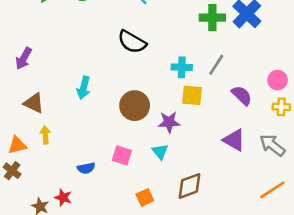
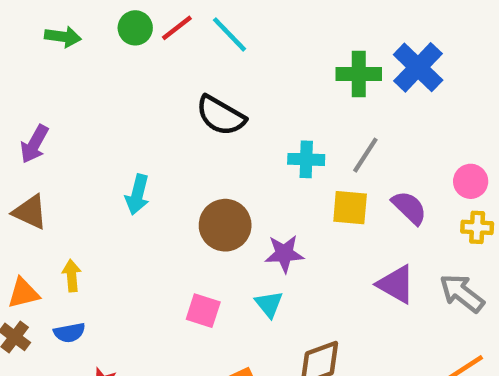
yellow square: (192, 95) -> (350, 208), moved
brown triangle: (34, 103) -> (30, 212), moved
blue semicircle: (86, 168) -> (69, 333), moved

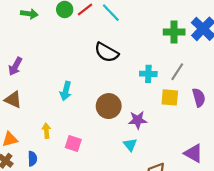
purple semicircle: (409, 208) -> (199, 97), turned 30
yellow arrow: (72, 276) -> (46, 131), moved
purple triangle: (396, 284) -> (193, 153), moved
pink square: (203, 311) -> (73, 144), moved
blue semicircle: (69, 333) -> (32, 159), turned -80

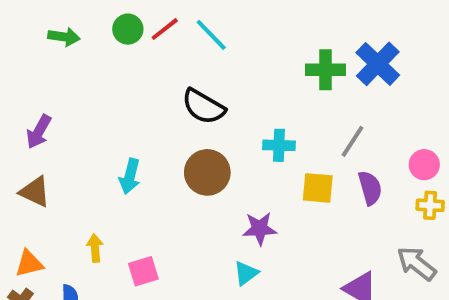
gray line: (177, 72) -> (353, 141), moved
brown circle: (109, 106) -> (207, 172), moved
pink square: (73, 144) -> (143, 271), turned -35
cyan triangle: (130, 145) -> (246, 273), turned 32

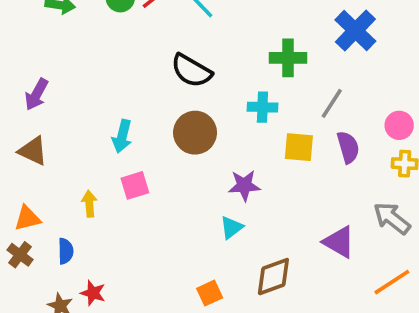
green cross: (325, 70) -> (288, 58), moved
pink square: (143, 271) -> (135, 185), moved

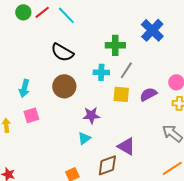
gray line: (332, 103) -> (126, 70), moved
purple semicircle: (348, 147) -> (148, 94), turned -102
purple triangle: (339, 242) -> (126, 146), moved

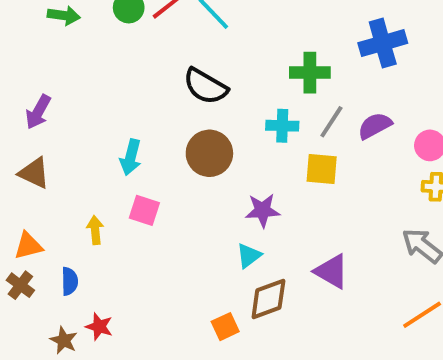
blue cross: (152, 30) -> (383, 43), turned 30
purple semicircle: (148, 94) -> (375, 126), moved
pink square: (31, 115) -> (144, 210), turned 35
brown diamond: (107, 165) -> (268, 299), moved

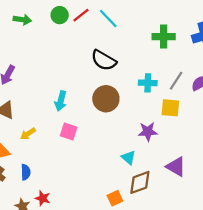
green cross: (310, 73) -> (164, 37), moved
purple star: (263, 210) -> (148, 132), moved
yellow arrow: (95, 230) -> (28, 134), moved, turned -119
cyan triangle: (249, 256) -> (129, 158), turned -42

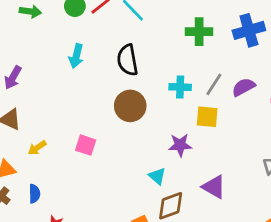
black semicircle: (104, 60) -> (127, 60), turned 50
cyan arrow: (61, 101) -> (76, 56), moved

